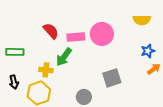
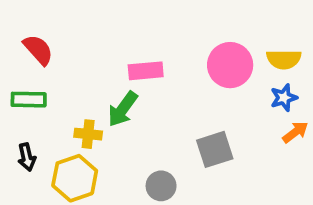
yellow semicircle: (142, 20) -> (284, 59), moved
red semicircle: (51, 31) -> (38, 50), moved
pink circle: (102, 34) -> (230, 65), moved

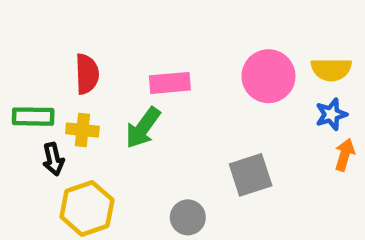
red semicircle: (38, 50) -> (87, 74), moved, turned 40
orange arrow: (295, 132) -> (345, 155), turned -36
yellow cross: (88, 134) -> (82, 130), moved
black arrow: (27, 157) -> (53, 159), moved

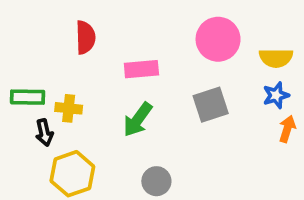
red semicircle: (87, 74) -> (85, 37), moved
pink circle: (268, 76) -> (218, 39), moved
green arrow: (143, 128) -> (138, 120), moved
gray square: (251, 175) -> (211, 105), moved

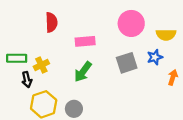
blue star: (276, 95) -> (155, 57), moved
yellow cross: (69, 108) -> (41, 65), turned -32
gray circle: (156, 181) -> (74, 109), moved

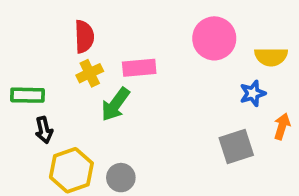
gray square: (127, 63) -> (236, 146), moved
yellow cross: (41, 65) -> (90, 73), moved
green arrow: (83, 72) -> (115, 104), moved

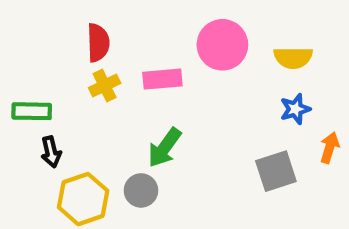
pink circle: (214, 38) -> (222, 45), moved
yellow semicircle: (271, 57) -> (293, 58), moved
green arrow: (115, 104) -> (165, 148), moved
gray circle: (121, 178) -> (141, 190), moved

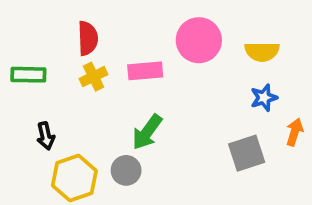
green rectangle: (32, 111) -> (28, 75), moved

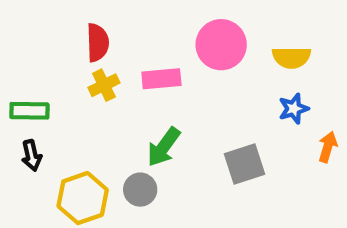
green rectangle: (28, 75) -> (29, 111), moved
black arrow: (46, 136) -> (32, 155), moved
gray square: (247, 153) -> (245, 164), moved

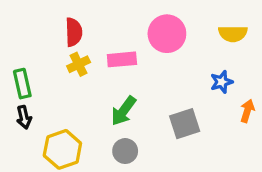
yellow semicircle: (291, 57) -> (233, 34), moved
green rectangle: (29, 111) -> (22, 84), turned 76
gray circle: (140, 190) -> (125, 151), moved

